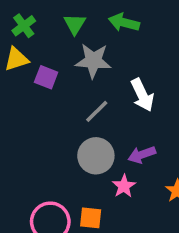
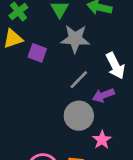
purple arrow: (142, 155) -> (103, 95), moved

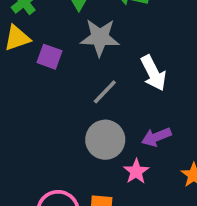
purple arrow: (103, 95) -> (156, 137), moved

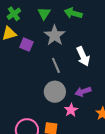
gray star: (100, 37) -> (55, 35), turned 30
gray line: (105, 92) -> (56, 65), turned -70

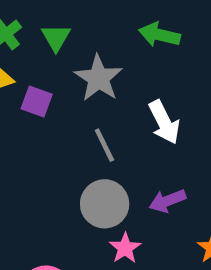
green triangle: (44, 13) -> (56, 37), moved
green arrow: (73, 13) -> (160, 35), moved
pink star: (71, 110) -> (125, 248), moved

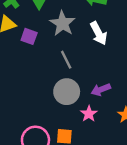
white arrow: (164, 122) -> (99, 33), moved
pink star: (125, 248) -> (89, 114), moved

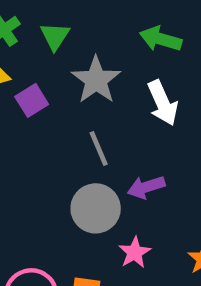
purple square: (29, 36) -> (32, 100), turned 35
purple arrow: (101, 90) -> (146, 187), moved

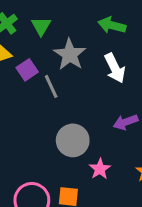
gray line: (99, 148) -> (51, 86), moved
purple arrow: (146, 187) -> (126, 122), moved

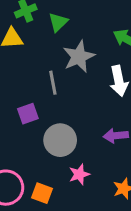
purple square: (27, 70) -> (28, 114), moved

